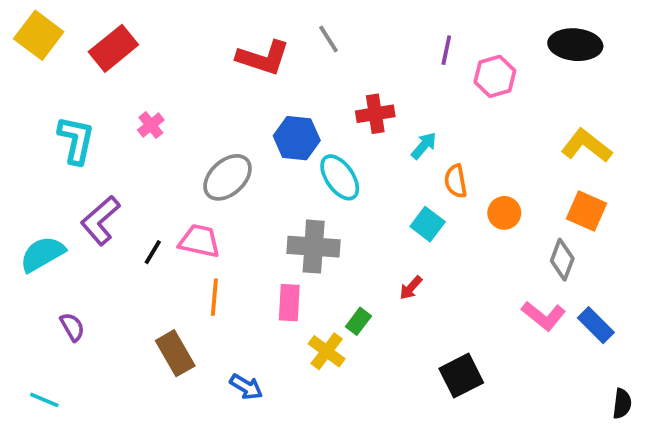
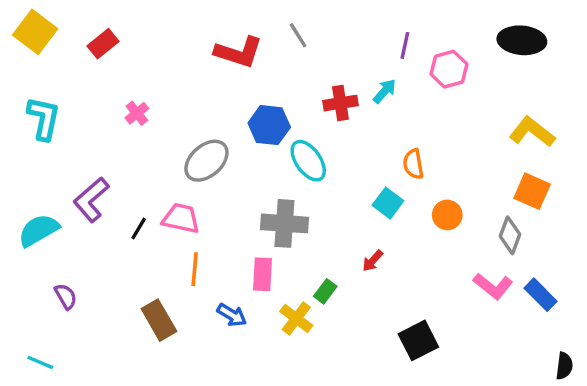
red rectangle: (113, 48) -> (103, 44), size x0.7
cyan L-shape: (76, 140) -> (44, 118), moved
cyan arrow: (424, 146) -> (385, 91), moved
orange circle: (504, 213) -> (447, 215), moved
blue arrow: (246, 387) -> (232, 315), moved

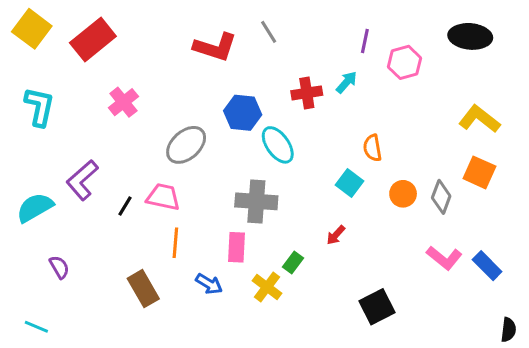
red rectangle: (103, 44) -> (93, 39), size x1.6
pink cross: (137, 113) -> (123, 102), size x1.4
gray diamond: (510, 235) -> (441, 197), moved

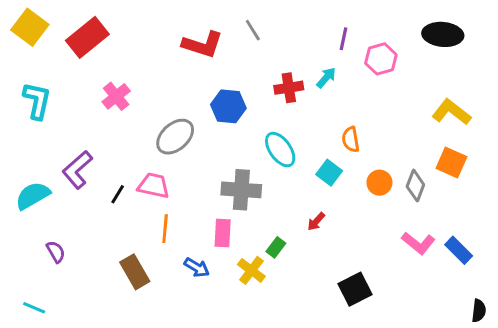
cyan ellipse: (278, 145) -> (280, 150), moved

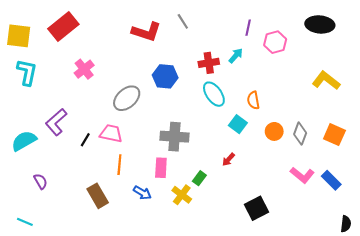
yellow square: (30, 27) -> (19, 36), moved, turned -30
cyan ellipse: (280, 150) -> (214, 94), moved
orange square: (451, 162) -> (334, 135), moved

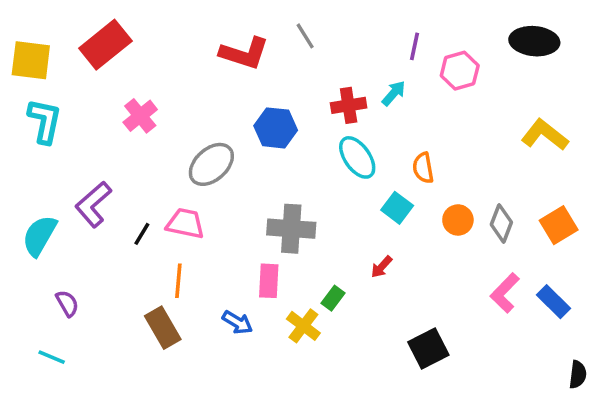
orange square: (334, 135) -> (559, 225), turned 35
cyan semicircle: (24, 141) -> (39, 236), turned -30
orange line: (119, 165) -> (178, 281), moved
pink L-shape: (302, 175) -> (505, 293), turned 95
cyan line: (25, 222) -> (52, 357), moved

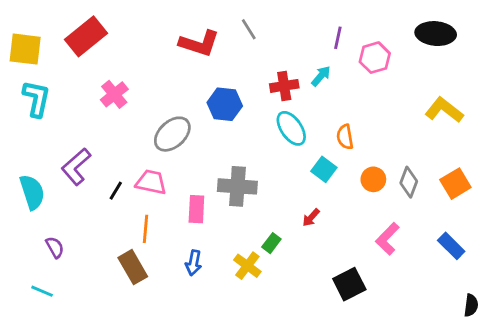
cyan semicircle: (39, 236) -> (32, 192), turned 132
pink rectangle: (269, 281) -> (196, 209), moved
pink L-shape: (505, 293) -> (387, 239), moved
blue arrow: (237, 322) -> (194, 263), turned 70

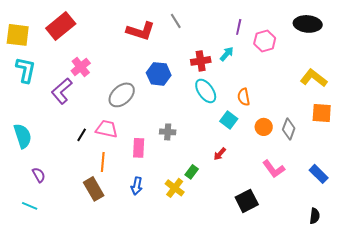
purple L-shape: (76, 167) -> (62, 91), moved
orange square: (455, 184) -> (322, 113), moved, turned 35
gray cross: (237, 186) -> (168, 132), size x0.6
pink L-shape: (387, 239) -> (274, 169), turned -80
black semicircle: (471, 305) -> (315, 216), moved

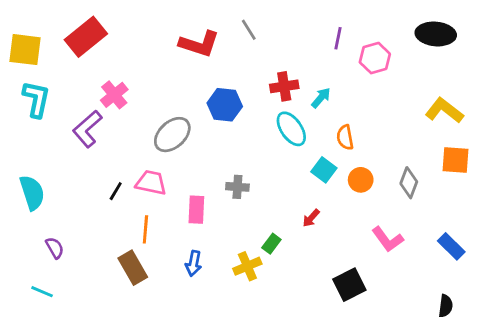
cyan arrow: (227, 54) -> (321, 98), moved
orange circle: (264, 127) -> (361, 180), moved
yellow cross: (175, 188) -> (247, 266), turned 30

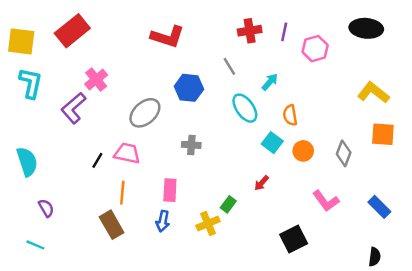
gray line: (249, 30) -> (229, 66), moved
red cross: (284, 86) -> (250, 31), moved
gray cross: (237, 187) -> (191, 145), moved
pink rectangle: (196, 210) -> (170, 190), moved

